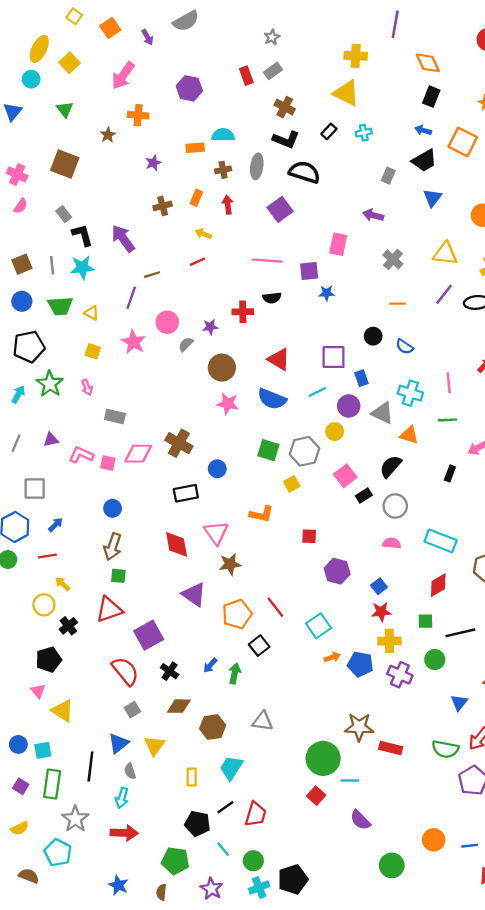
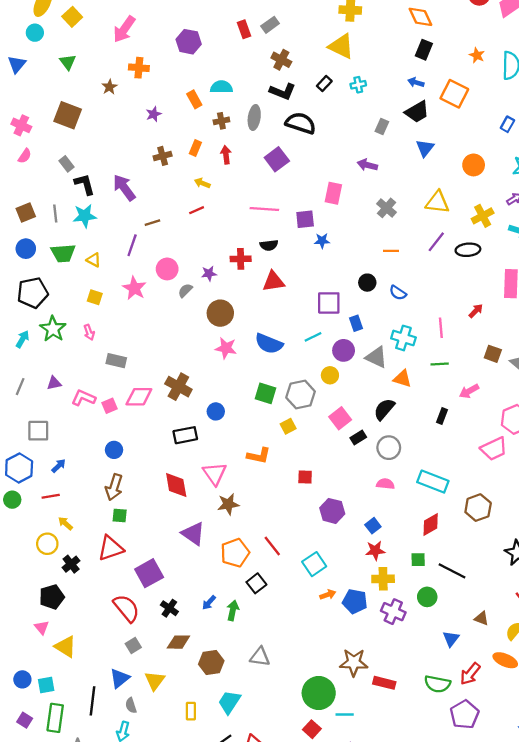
orange rectangle: (195, 148) -> (194, 99), turned 66
red triangle: (279, 359) -> (273, 281), moved, turned -40
pink square: (108, 463) -> (109, 406), turned -35
black line: (460, 633) -> (452, 571), turned 40

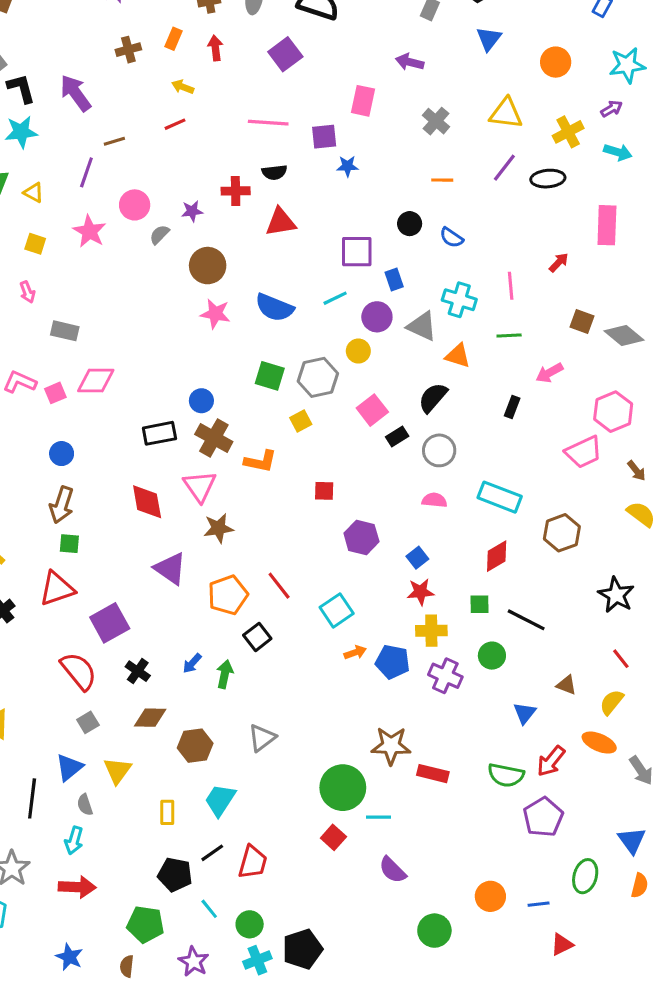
brown cross: (178, 387) -> (214, 438), moved
gray triangle: (260, 657) -> (262, 738), turned -45

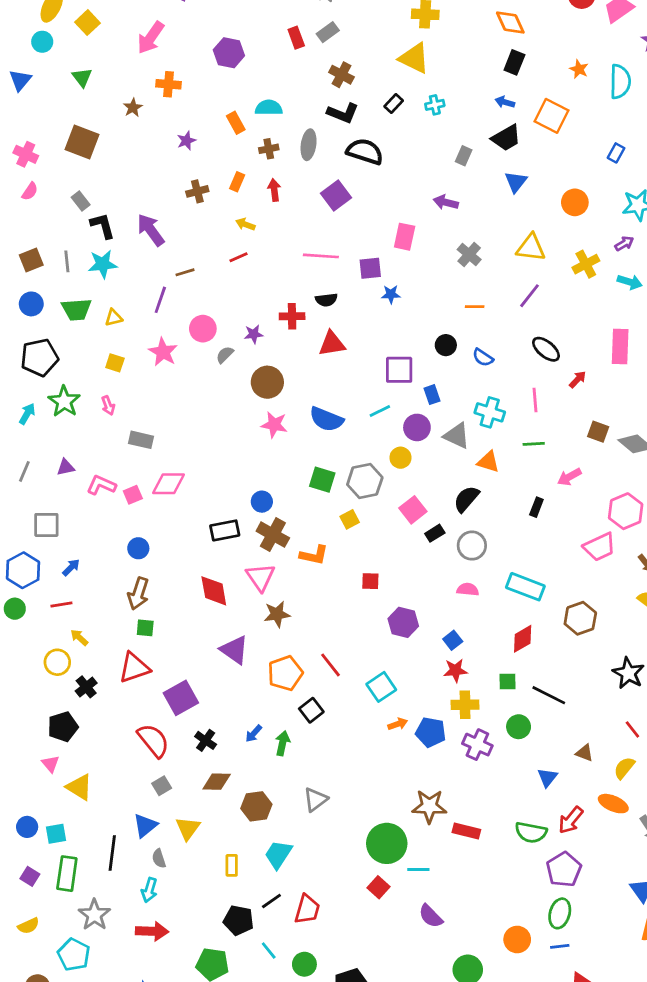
black ellipse: (548, 179) -> (546, 349), moved, turned 44
yellow triangle: (34, 193) -> (114, 318), turned -42
green ellipse: (585, 876) -> (560, 913), moved

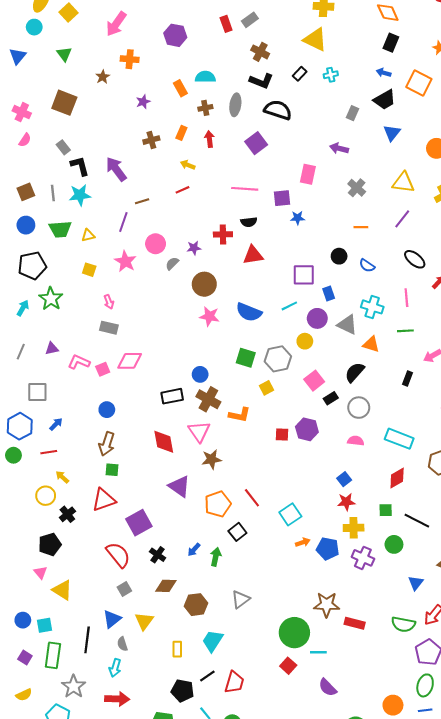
pink arrow: (108, 406) -> (109, 302), moved
purple hexagon: (403, 622) -> (307, 429), moved

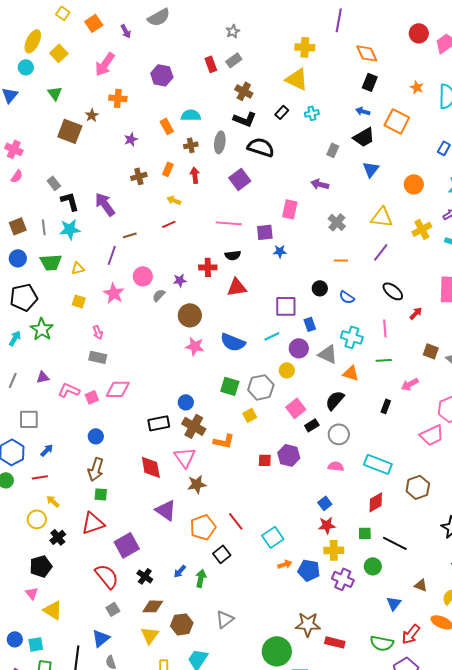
brown square: (64, 103) -> (70, 131), moved
yellow triangle: (144, 621) -> (150, 635), moved

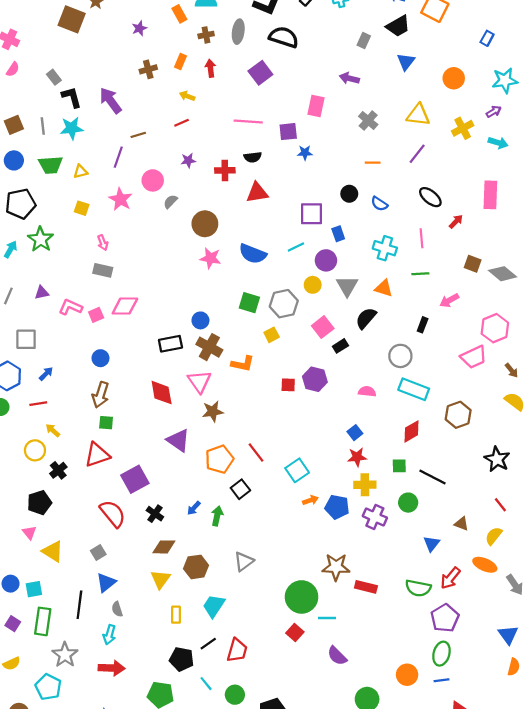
purple star: (180, 280) -> (188, 160), moved
gray triangle: (328, 354) -> (347, 286), moved, turned 35
gray circle: (339, 434) -> (400, 356), moved
gray square: (113, 609) -> (98, 553), moved

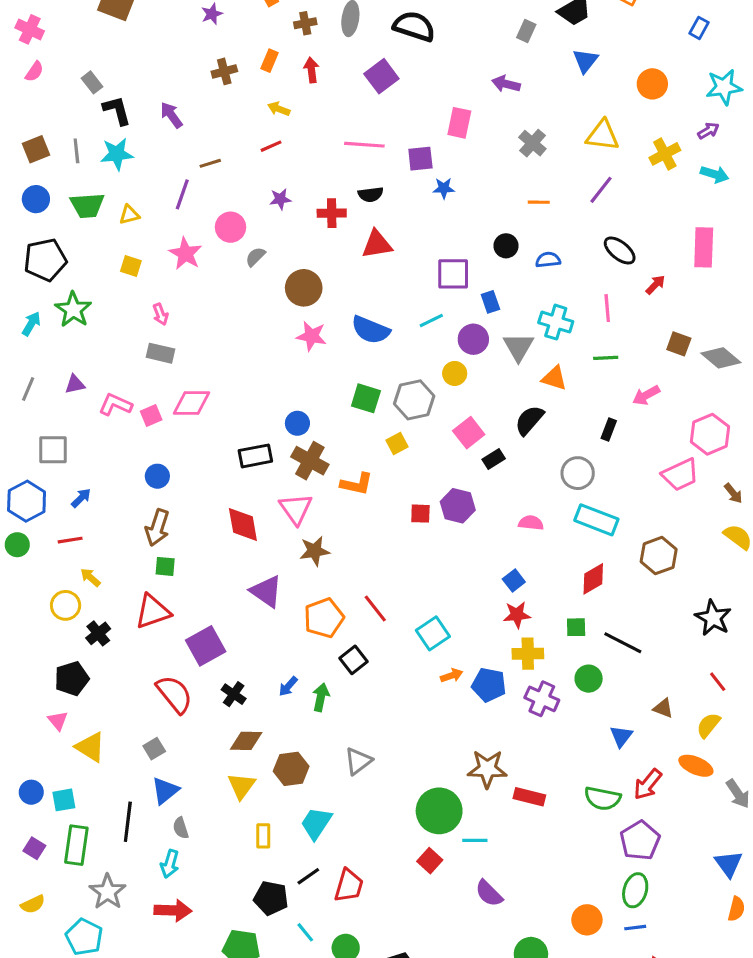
purple arrow: (110, 100) -> (171, 115), size x0.7
blue semicircle: (379, 204) -> (548, 260), turned 140
gray triangle: (347, 286) -> (518, 347), moved

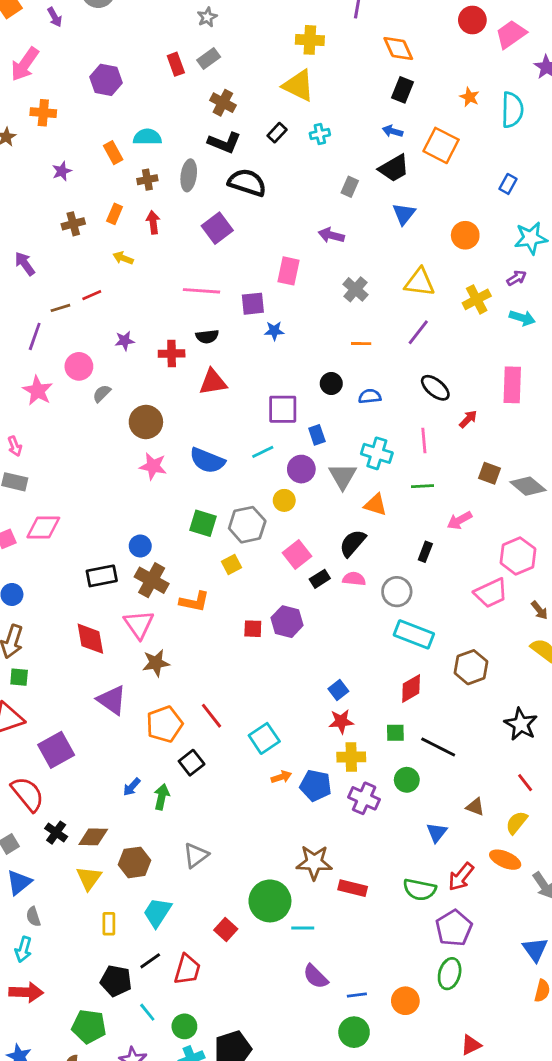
red line: (271, 146) -> (92, 295), moved
pink semicircle: (531, 523) -> (354, 579), moved
black cross: (234, 694) -> (56, 833), moved
red square: (430, 861) -> (226, 929), moved
blue line: (635, 928) -> (357, 995), moved

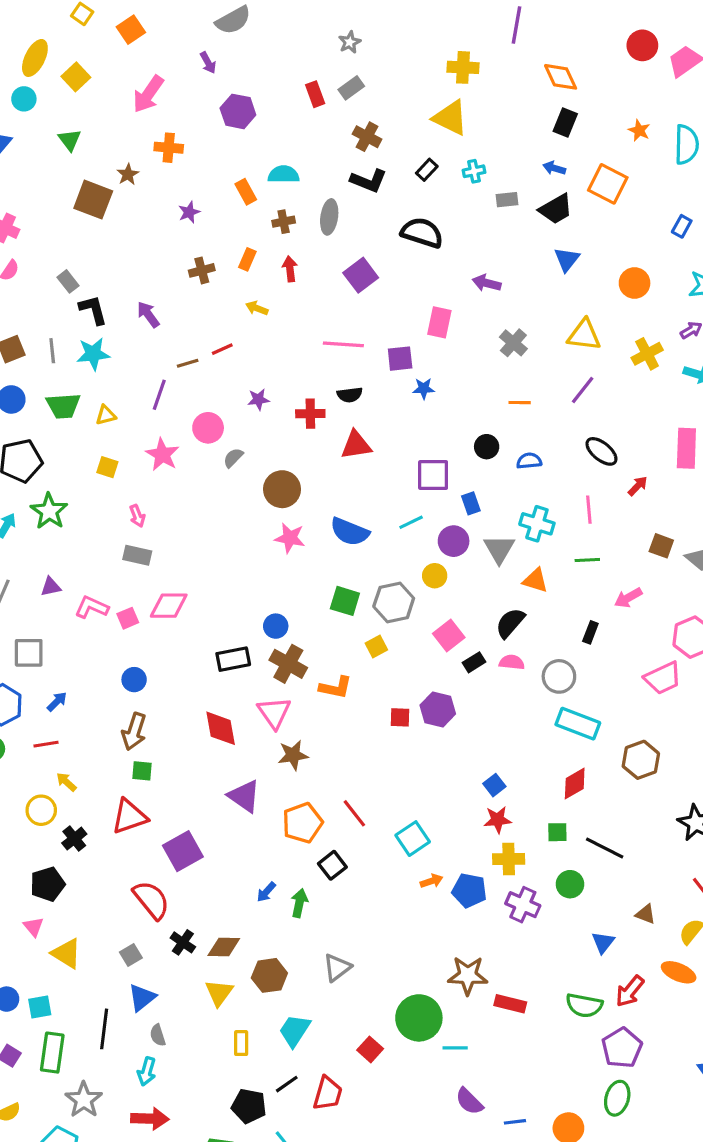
purple arrow: (55, 17) -> (208, 63), moved
black semicircle: (247, 183) -> (422, 233), moved
gray rectangle: (350, 187) -> (507, 200), moved, turned 60

